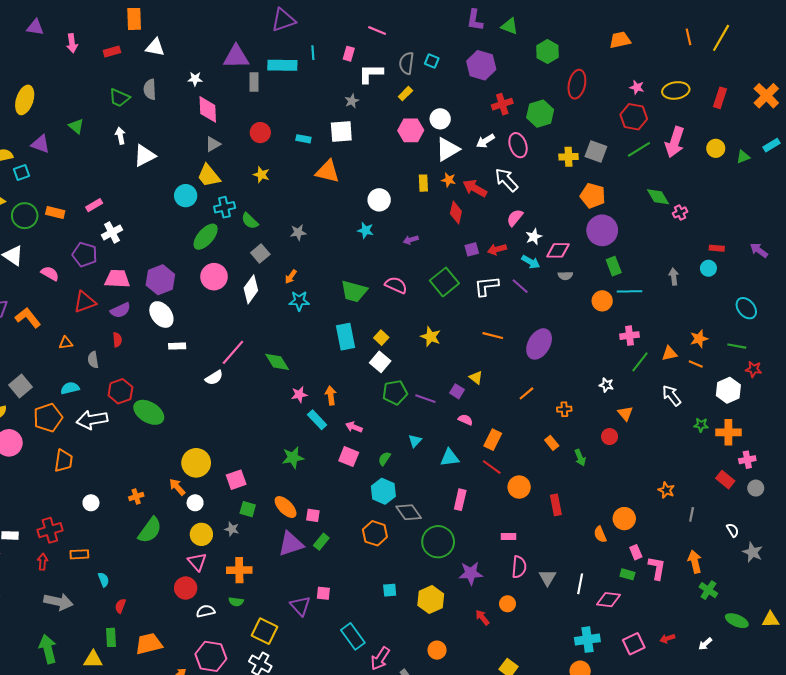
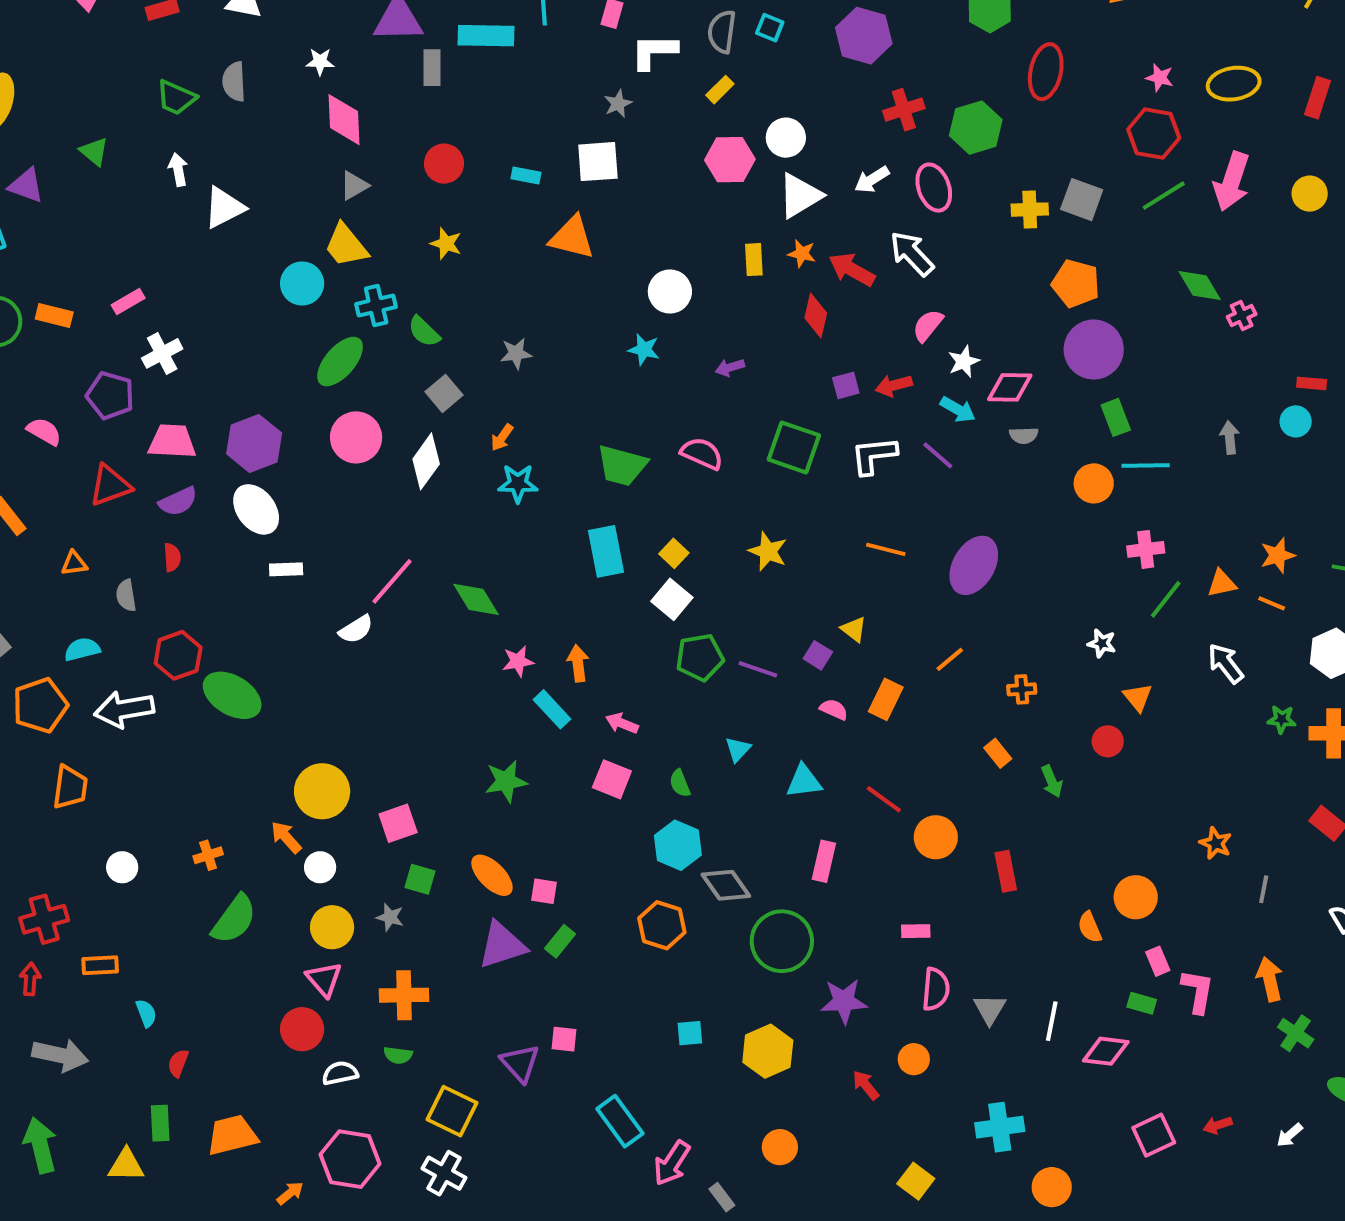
green square: (444, 282) -> (794, 447), turned -32
orange rectangle: (493, 440) -> (886, 699), moved
green semicircle: (384, 459) -> (680, 783), turned -56
cyan cross: (587, 640) -> (1000, 1127), moved

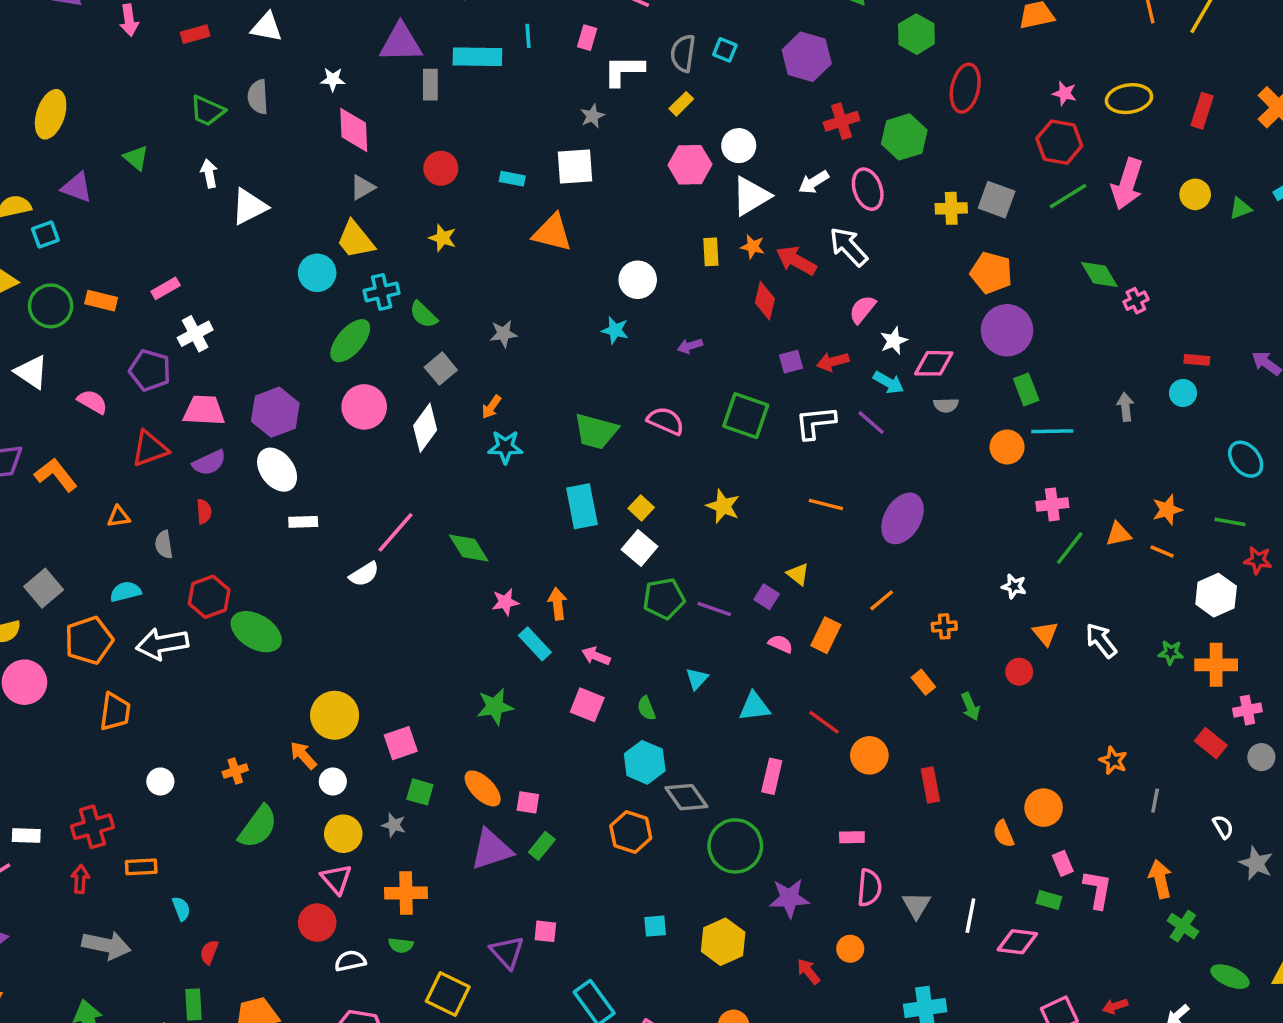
white arrow: (1226, 663) -> (1101, 640), moved

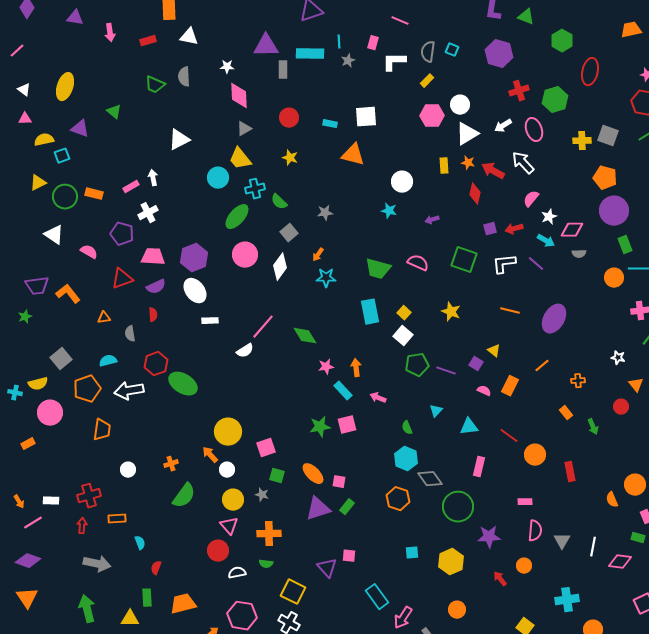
gray star: (592, 116) -> (348, 61), moved
white arrow: (209, 173) -> (153, 178), moved
pink square: (587, 705) -> (347, 425), moved, turned -36

